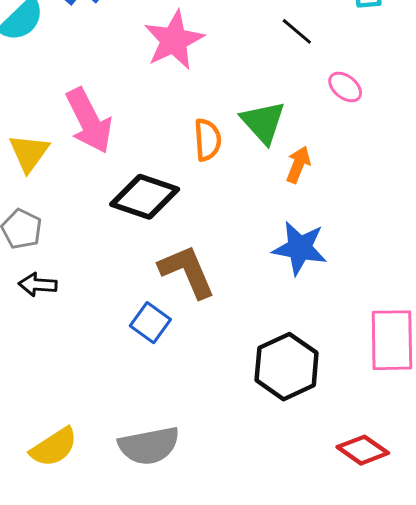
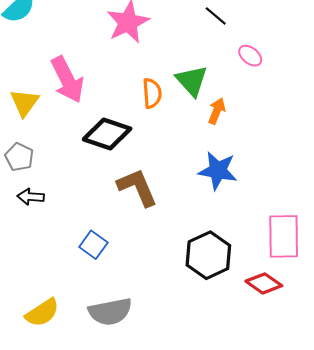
blue square: (150, 323) -> (93, 245), moved
red diamond: (363, 450) -> (264, 283), moved

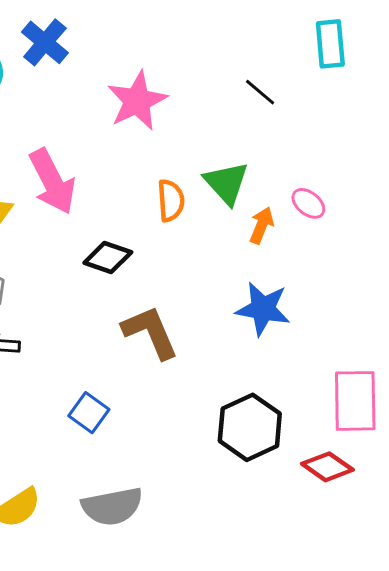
pink ellipse: (250, 56) -> (308, 203), moved
black diamond: (107, 134) -> (108, 258), size x0.7

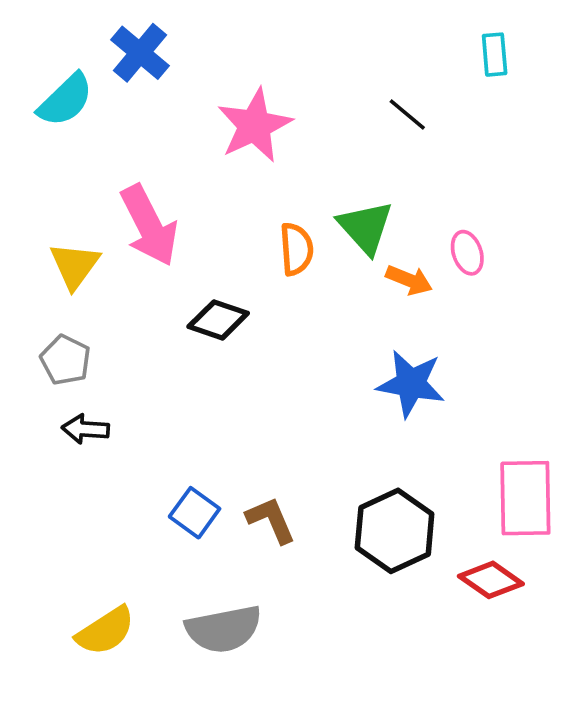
cyan rectangle: (330, 44) -> (495, 55), size x0.7
pink ellipse: (308, 203) -> (467, 253), turned 32
orange arrow: (262, 225) -> (409, 280), turned 90
brown L-shape: (150, 332) -> (271, 520), moved, size x0.7

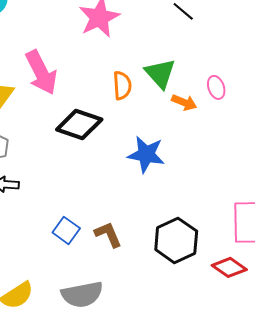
black diamond: (218, 320) -> (79, 124), size x1.4
blue star: (411, 384) -> (146, 154), moved

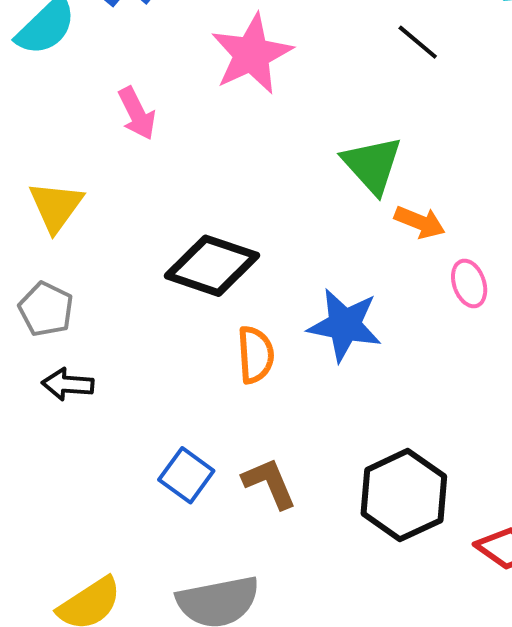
pink arrow: (41, 72) -> (137, 113), moved, size x0.6
orange semicircle: (122, 85) -> (256, 355), moved
pink ellipse: (216, 87) -> (469, 283), moved

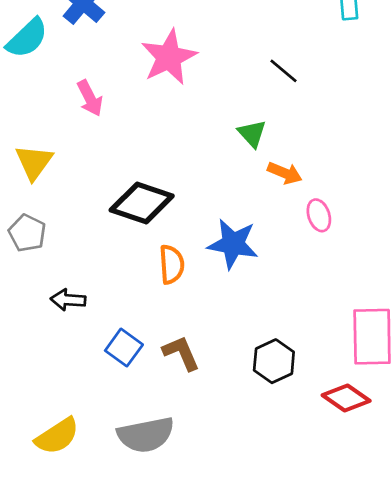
black line: (418, 42) -> (283, 71), moved
green triangle: (372, 165) -> (252, 134), size x0.7
black arrow: (68, 384) -> (68, 300), moved
black hexagon: (404, 495) -> (274, 361), size x0.7

